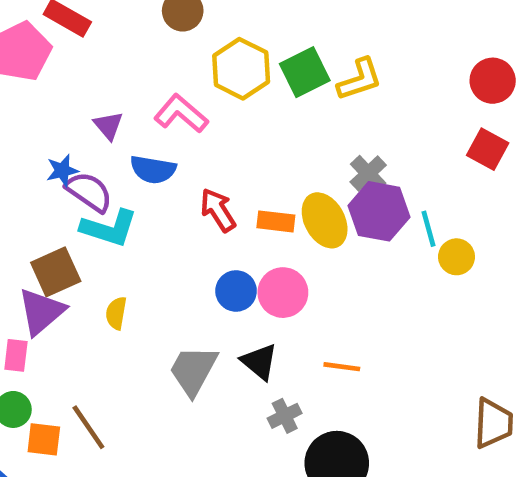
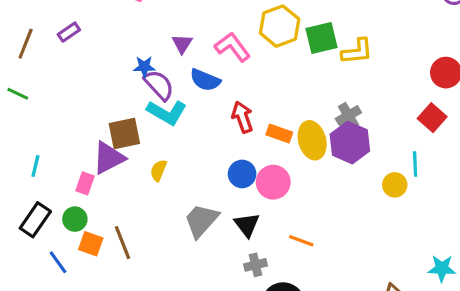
cyan line: (429, 229) -> (415, 164), moved

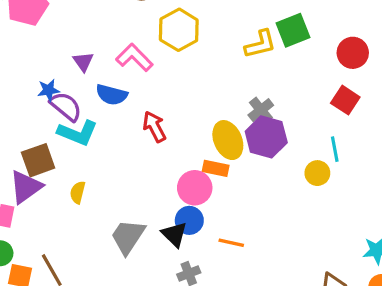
green square: (322, 38) -> (293, 30), moved
orange rectangle: (279, 134) -> (216, 168), moved
blue circle: (242, 174) -> (189, 220), moved

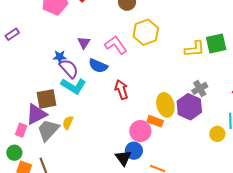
gray cross: (261, 110) -> (200, 88), moved
gray trapezoid: (128, 237) -> (48, 130), moved

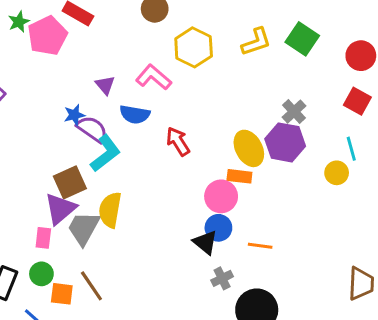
green square: (216, 44) -> (302, 39), turned -30
yellow L-shape: (195, 49) -> (256, 42), moved
cyan L-shape: (74, 86) -> (105, 153), turned -55
yellow semicircle: (68, 123) -> (110, 210), size x1.6

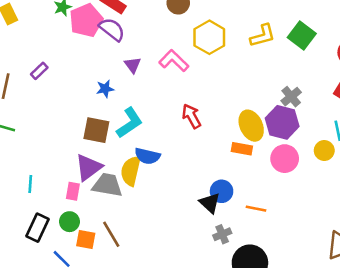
blue semicircle: (135, 114) -> (147, 156), moved
purple semicircle: (92, 129) -> (112, 29), moved
brown square: (70, 182) -> (96, 130), moved, turned 32
pink circle: (221, 196) -> (285, 159), moved
gray trapezoid: (84, 228) -> (107, 185), turned 68

